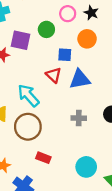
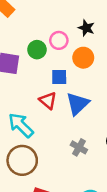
pink circle: (68, 14) -> (59, 40), moved
blue triangle: (80, 79) -> (78, 104), turned -30
gray cross: (79, 118) -> (79, 147), turned 32

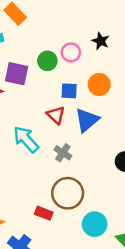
orange circle: (83, 58) -> (99, 84), moved
gray cross: (79, 147) -> (63, 153), moved
brown circle: (22, 160) -> (68, 193), moved

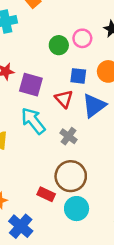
purple square: (17, 74) -> (31, 85), moved
cyan circle: (95, 224) -> (77, 209), moved

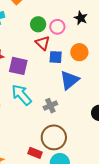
green circle: (59, 45) -> (38, 24), moved
red triangle: (64, 99) -> (43, 43), moved
gray cross: (69, 136) -> (50, 106), turned 32

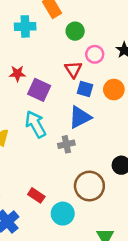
green circle: (38, 24) -> (75, 31), moved
blue triangle: (69, 80) -> (80, 117), moved
brown circle: (54, 137) -> (89, 186), moved

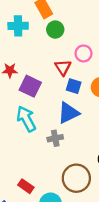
green circle: (75, 31) -> (55, 30), moved

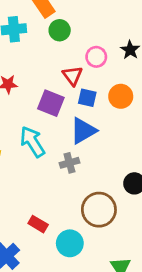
purple square: (30, 86) -> (51, 103), moved

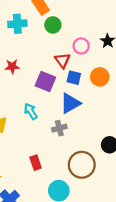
cyan arrow: (32, 142) -> (31, 111), size x0.7
red rectangle: (38, 224) -> (36, 163), moved, turned 40

